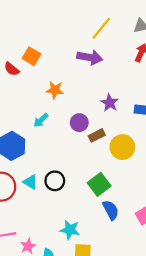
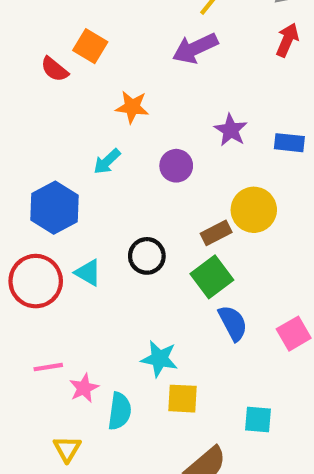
purple arrow: (90, 57) -> (195, 48), turned 145
brown rectangle: (97, 135) -> (216, 233), moved
black circle: (55, 181) -> (147, 256), moved

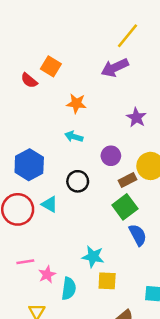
cyan arrow: (107, 162) -> (74, 137), moved, turned 60
purple circle: (176, 166) -> (111, 156), moved
black circle: (147, 256) -> (78, 181), moved

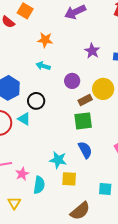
black circle: (78, 181) -> (36, 101), moved
green square: (125, 207) -> (83, 121), turned 30
blue semicircle: (138, 235) -> (85, 150), moved

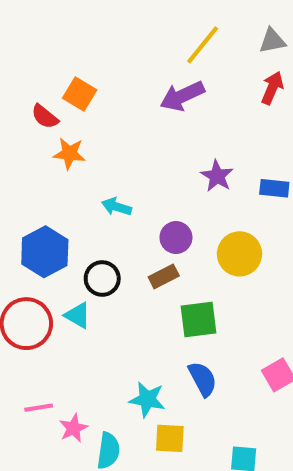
orange star: (45, 40) -> (69, 153), moved
brown rectangle: (85, 100) -> (164, 276), moved

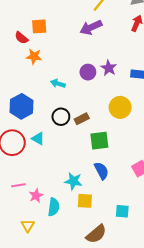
orange square: (80, 94) -> (39, 26), turned -35
purple circle: (176, 238) -> (88, 72), moved
black circle: (102, 279) -> (61, 117), moved

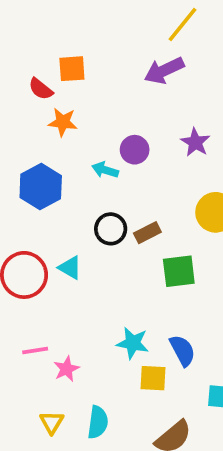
purple circle: (88, 72) -> (135, 150), moved
blue hexagon: (21, 106) -> (41, 187), moved
blue semicircle: (101, 171) -> (182, 350), moved
cyan semicircle: (54, 207) -> (98, 422), moved

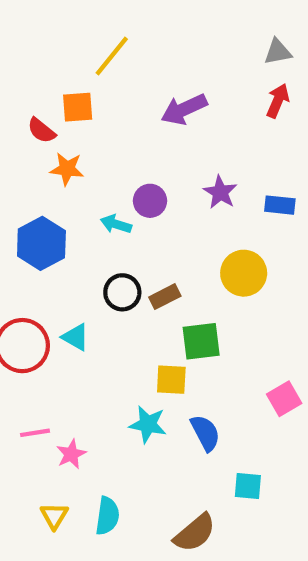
yellow line: (182, 24) -> (112, 56), moved
yellow square: (153, 378) -> (171, 380), moved

